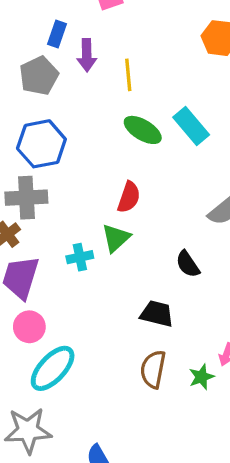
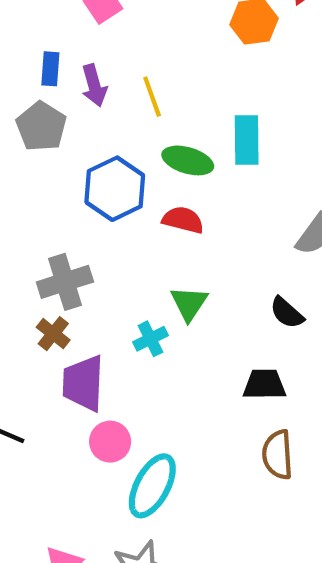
cyan rectangle: (191, 126) -> (247, 140), turned 54
blue hexagon: (41, 144) -> (115, 189), moved
red semicircle: (129, 197) -> (183, 220), moved, turned -80

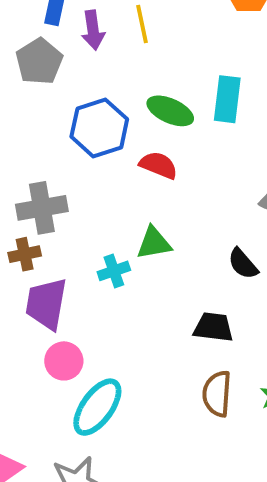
yellow line: (152, 97) -> (142, 24), moved
green triangle: (189, 303) -> (154, 243), turned 39
brown cross: (53, 334) -> (25, 254), turned 32

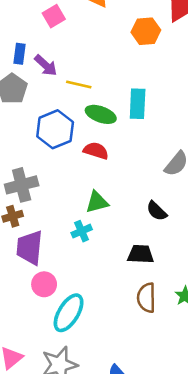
yellow line: (142, 24) -> (79, 84), moved, turned -60
purple arrow: (93, 30) -> (46, 65), turned -35
cyan cross: (114, 271) -> (82, 231), moved

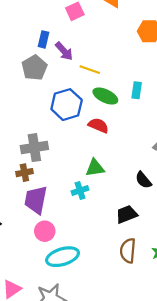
cyan rectangle: (138, 104) -> (137, 90), size x0.7
black trapezoid: (141, 254) -> (127, 214), turned -30
cyan ellipse: (69, 313) -> (63, 257), turned 36

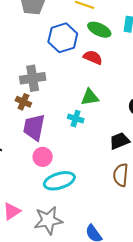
brown cross: (24, 173) -> (23, 102), turned 35
cyan cross: (80, 190) -> (76, 119), turned 35

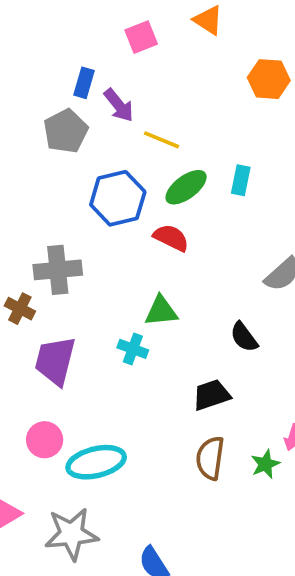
green ellipse: (99, 30) -> (186, 187), turned -65
brown cross: (23, 102) -> (20, 309), moved
pink circle: (43, 157) -> (45, 440), moved

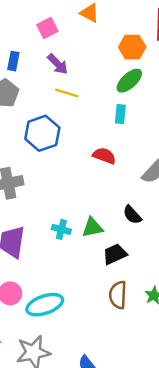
purple arrow: (119, 105) -> (58, 64), moved
green ellipse: (186, 187) -> (129, 81), moved
red semicircle: (171, 238) -> (104, 156), moved
green triangle: (161, 311) -> (93, 227), moved

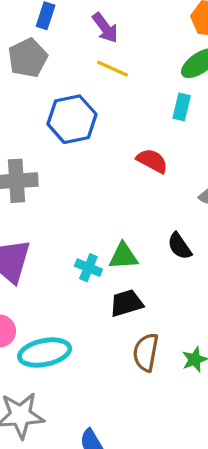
cyan cross: (61, 229) -> (88, 268), moved
black trapezoid: (115, 254) -> (126, 303), moved

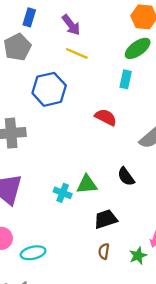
black trapezoid: (126, 303) -> (106, 219), moved
brown semicircle: (146, 352) -> (104, 251), size x0.6
cyan ellipse: (45, 353) -> (33, 253), size x0.7

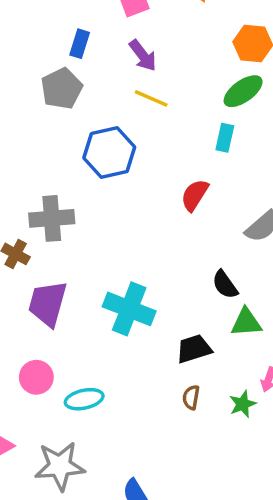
red semicircle: (106, 117) -> (195, 195), turned -85
green triangle: (87, 184) -> (246, 322), moved
cyan cross: (63, 193) -> (129, 309), size x1.8

